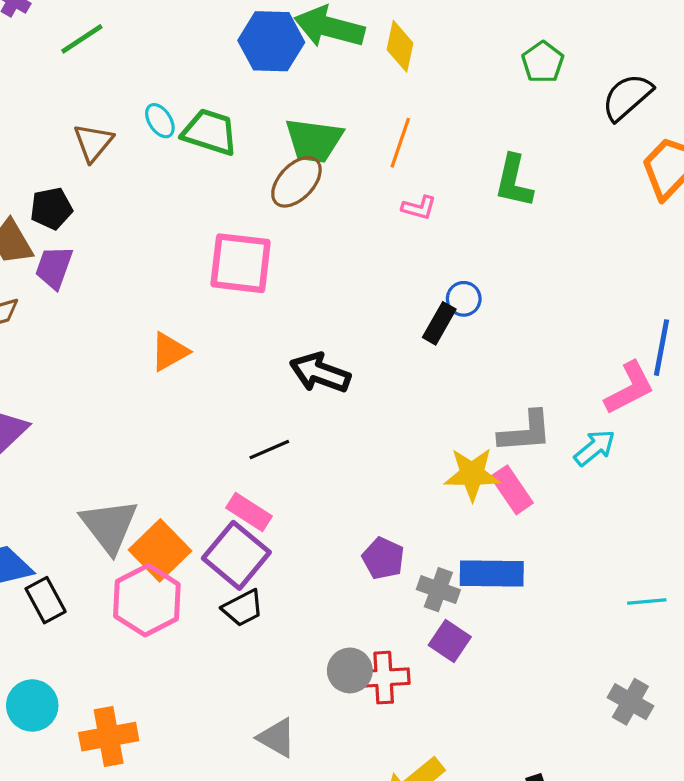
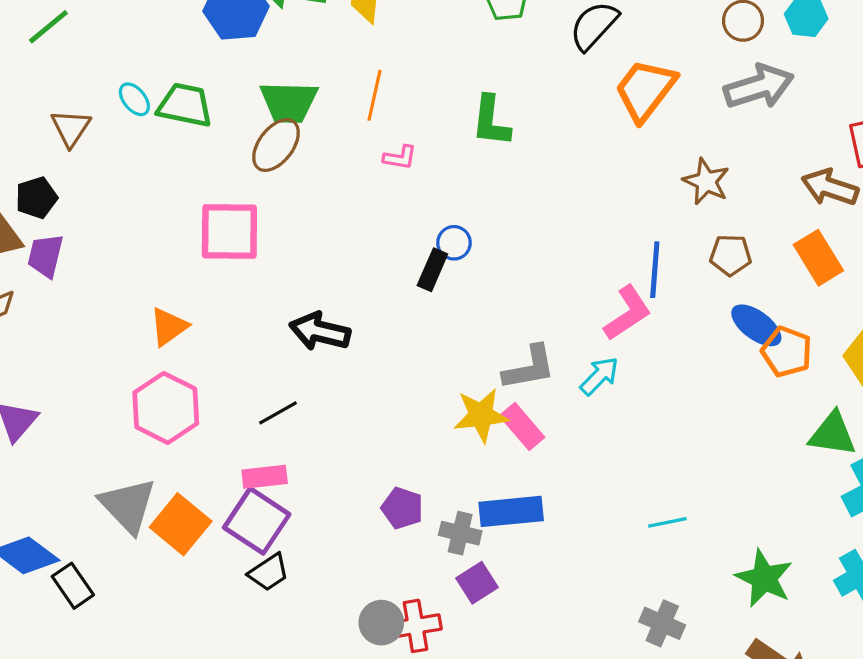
pink rectangle: (249, 512) -> (265, 477), turned -33
pink hexagon: (147, 600) -> (166, 408), moved
purple square: (450, 641) -> (477, 583), turned 30

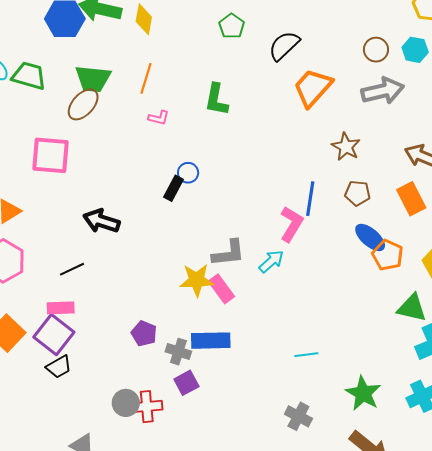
pink L-shape: (628, 313) -> (291, 224), turned -30

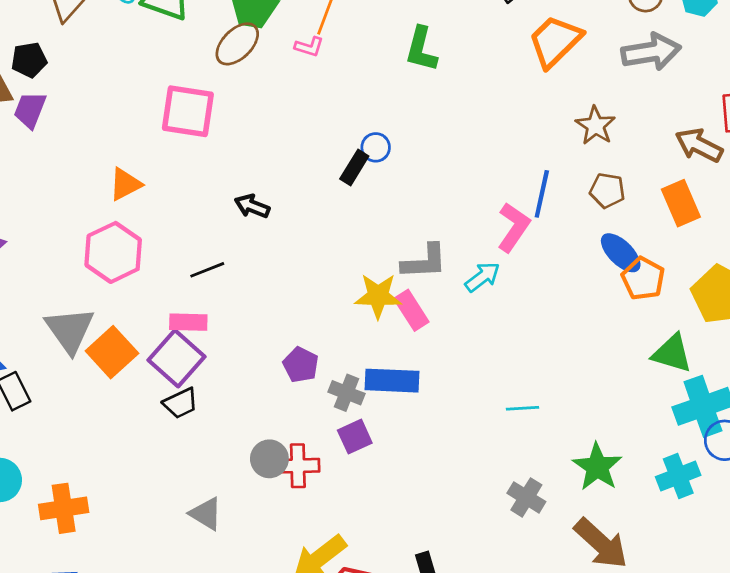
pink L-shape: (159, 118) -> (309, 47), moved
black arrow: (101, 221) -> (252, 206), size x0.7
gray cross: (298, 416) -> (526, 497), moved

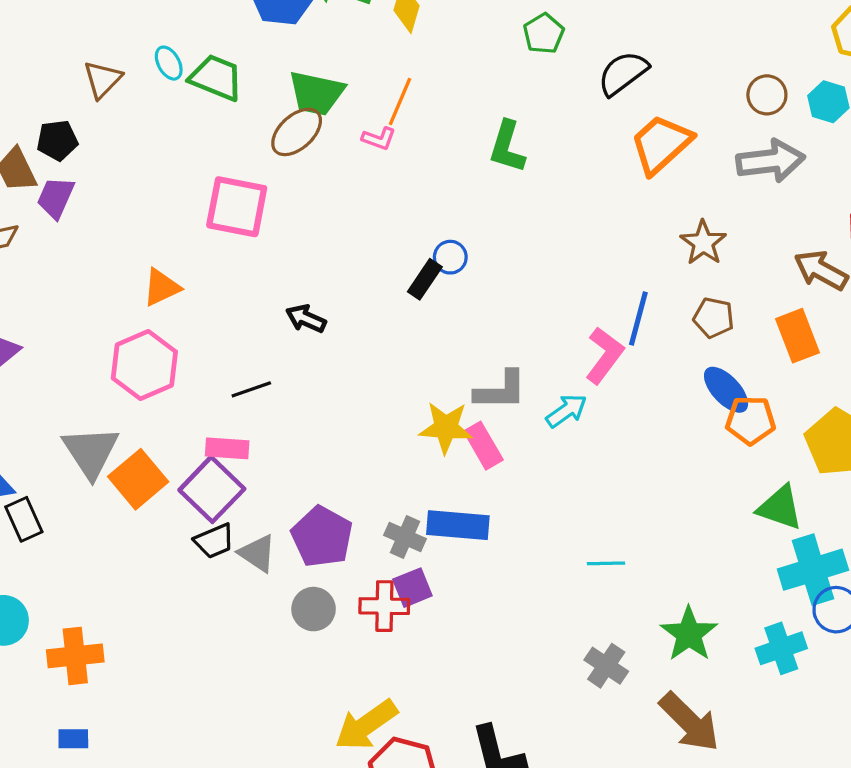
orange pentagon: (643, 279) -> (751, 420), turned -30
purple pentagon: (301, 365) -> (322, 537), moved, size x1.5
red cross: (298, 466) -> (384, 606), moved
gray triangle: (206, 514) -> (257, 553), moved

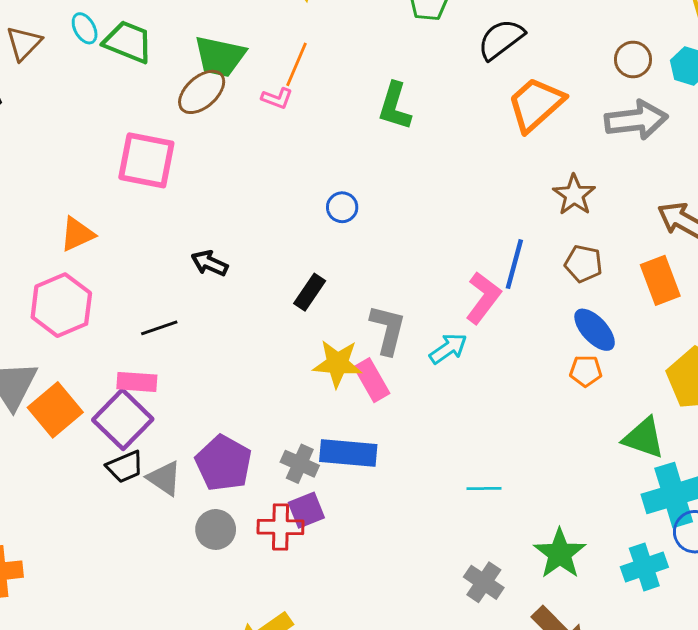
black rectangle: (425, 279) -> (310, 292), moved
gray L-shape: (501, 390) -> (388, 330), turned -76
orange pentagon: (751, 420) -> (586, 371), moved, size x0.7

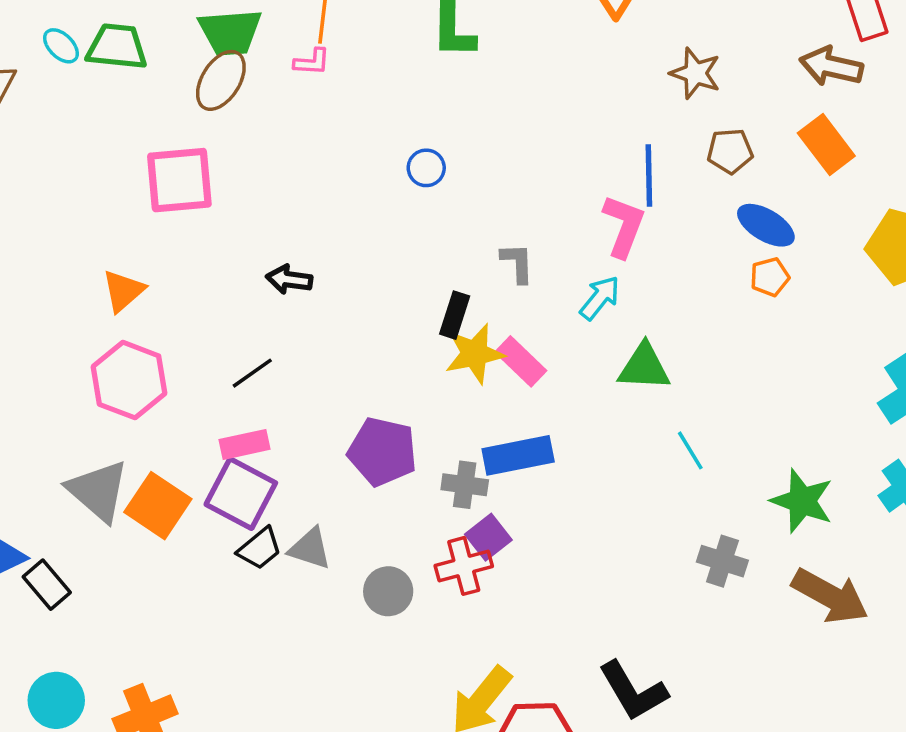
black rectangle: (310, 292) -> (455, 315), moved
gray L-shape: (388, 330) -> (517, 263), moved, size x0.7
green triangle: (644, 438) -> (644, 367), moved
purple pentagon: (224, 463) -> (382, 452), moved
cyan line: (484, 488) -> (690, 450), turned 76

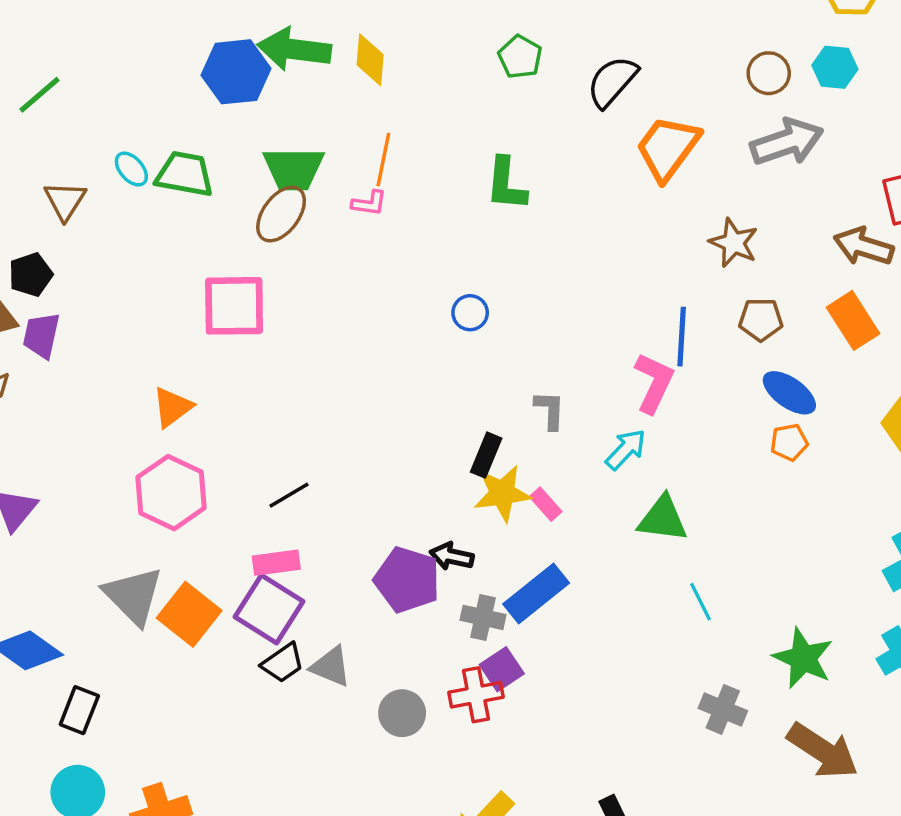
black arrow: (289, 279) -> (452, 556), moved
pink rectangle: (521, 361) -> (546, 504), size x0.7
blue rectangle: (518, 455) -> (536, 594), turned -32
black rectangle: (47, 585) -> (79, 710), moved, turned 57

